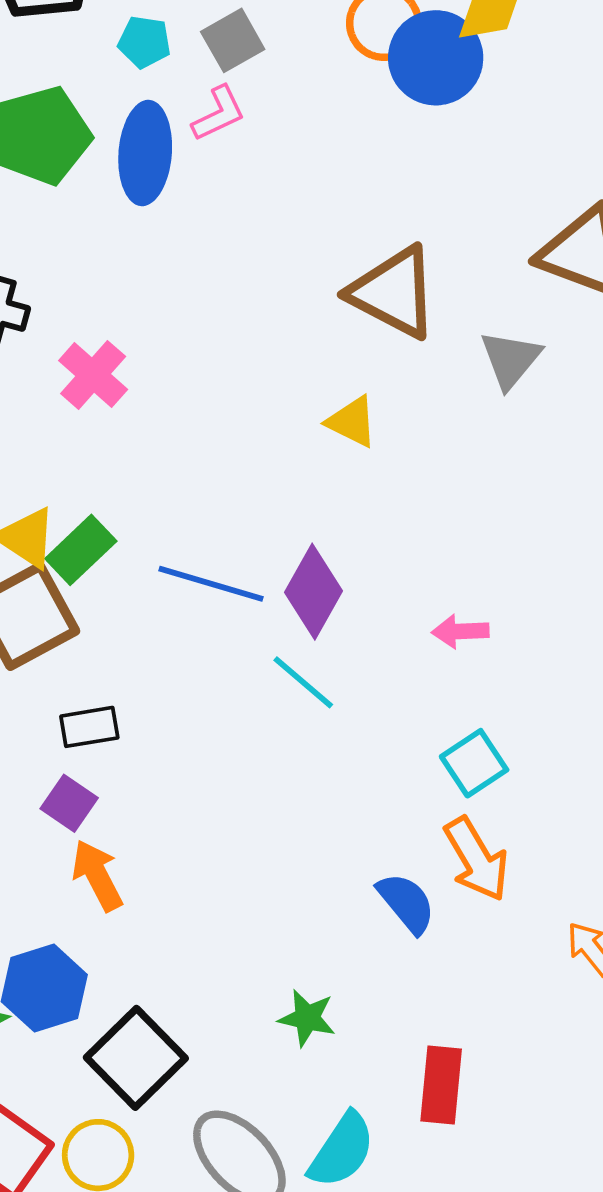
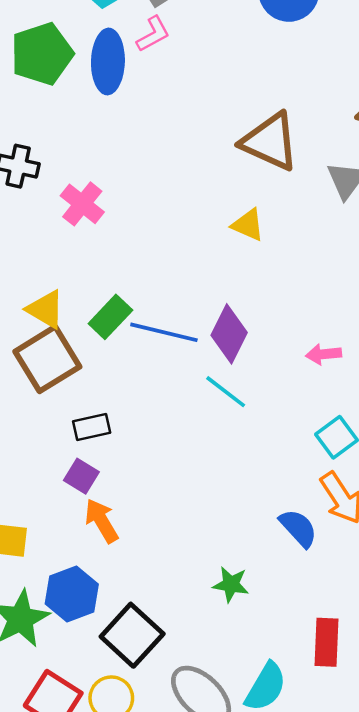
green rectangle: (81, 550) -> (110, 317), moved
green star: (307, 1018) -> (231, 584), moved

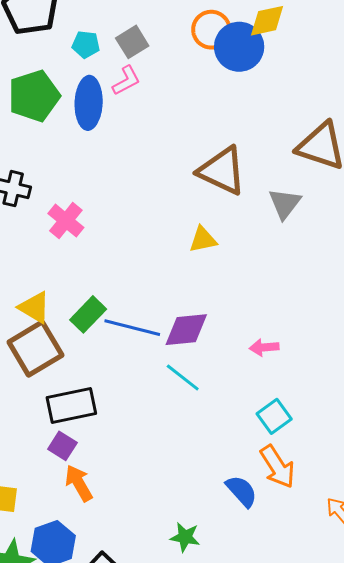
yellow triangle: (248, 225) -> (203, 240), turned -36
purple diamond: (229, 334) -> (186, 330), turned 57
black rectangle: (92, 427) -> (71, 405), size x1.6

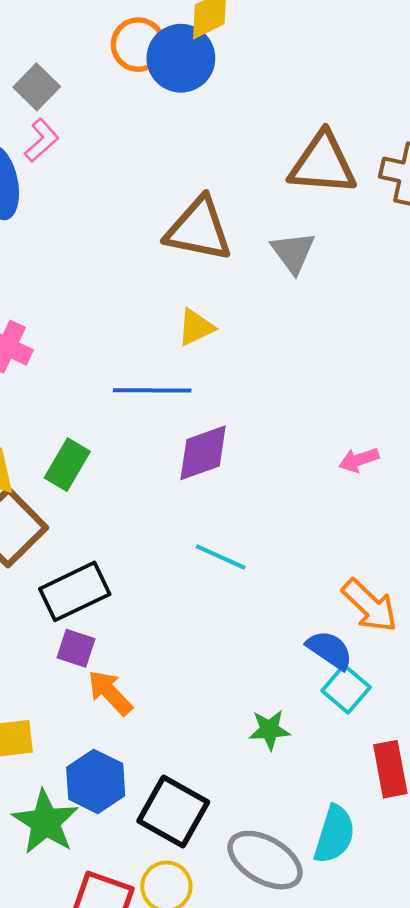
blue line: (132, 328) -> (152, 390), moved
pink arrow: (264, 347) -> (359, 460), moved
cyan line: (183, 378) -> (221, 557), moved
cyan square: (274, 416) -> (346, 689), moved

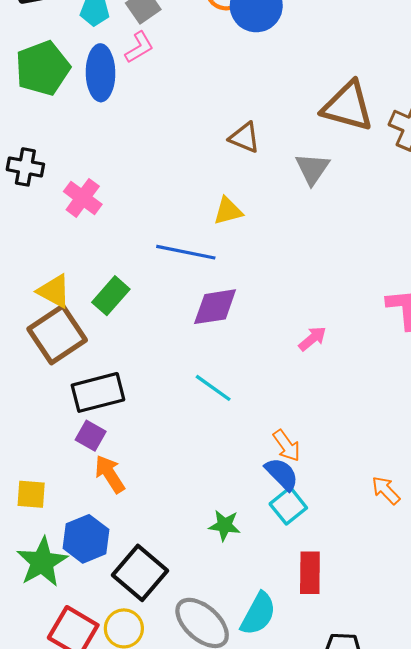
brown triangle: (199, 229) -> (245, 138), size x0.6
pink arrow: (359, 460) -> (312, 339), moved, turned 148
orange arrow: (370, 606) -> (287, 446), moved, size x0.7

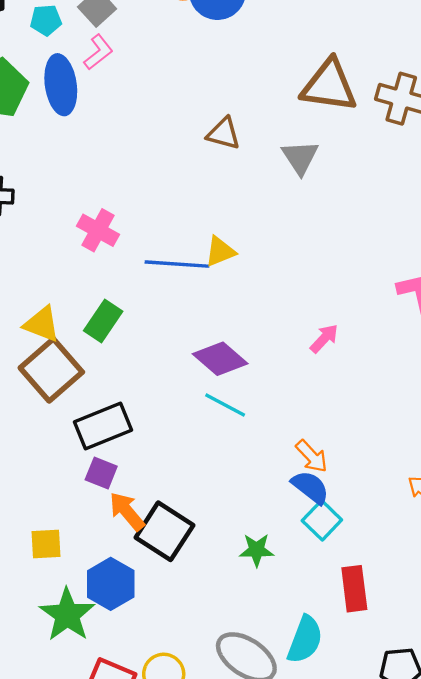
pink cross: (83, 198) -> (98, 230), moved
yellow triangle: (228, 211) -> (220, 251), moved
purple diamond: (215, 307) -> (220, 359), moved, turned 57
black square: (140, 573) -> (164, 531), moved

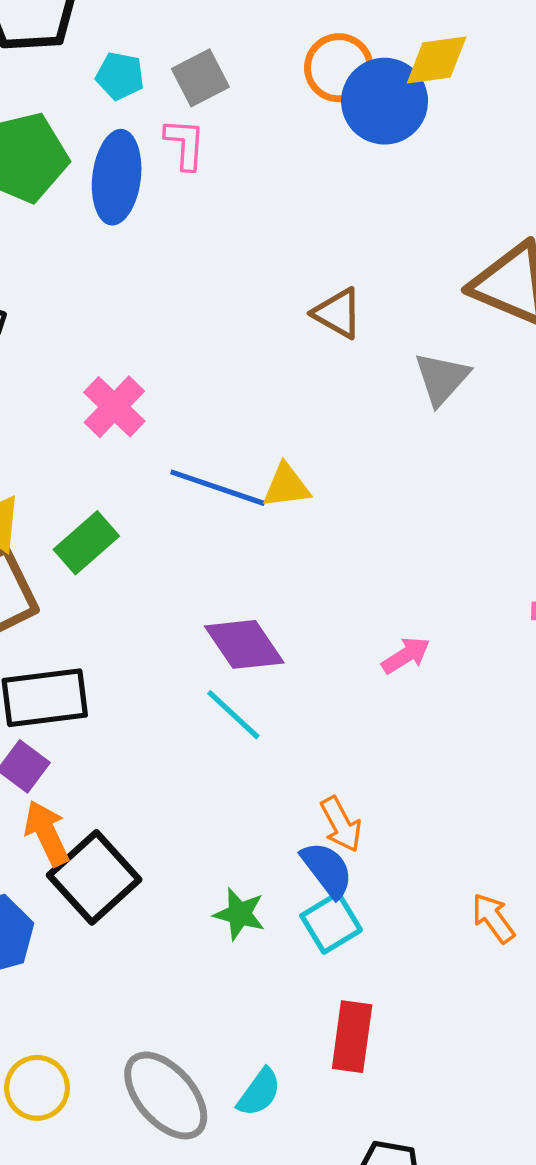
pink L-shape: (98, 52) -> (185, 144), turned -63
green star: (257, 550) -> (239, 914), moved
cyan semicircle: (305, 640) -> (259, 1092), size x0.7

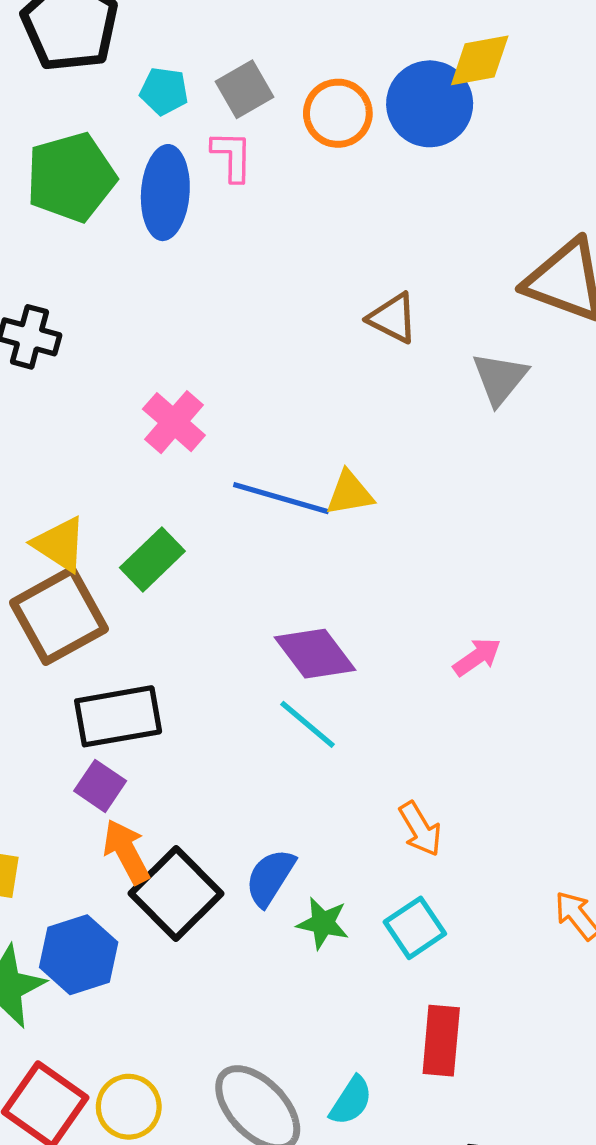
orange circle: (339, 68) -> (338, 113), moved
blue semicircle: (327, 870) -> (270, 877), moved, turned -108

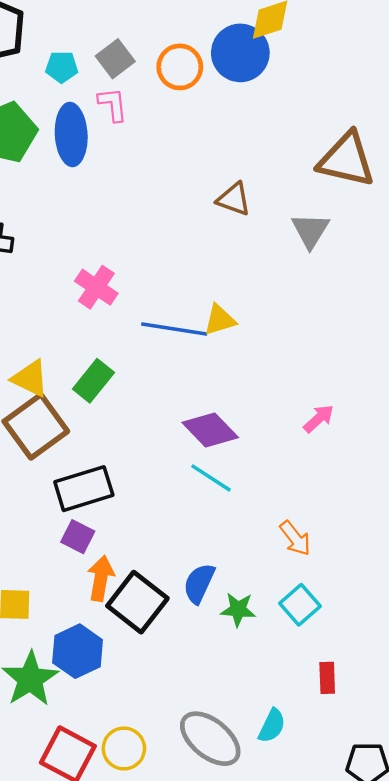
orange arrow: (126, 852) -> (101, 578), turned 45
red rectangle: (441, 1041) -> (327, 678), size x0.7

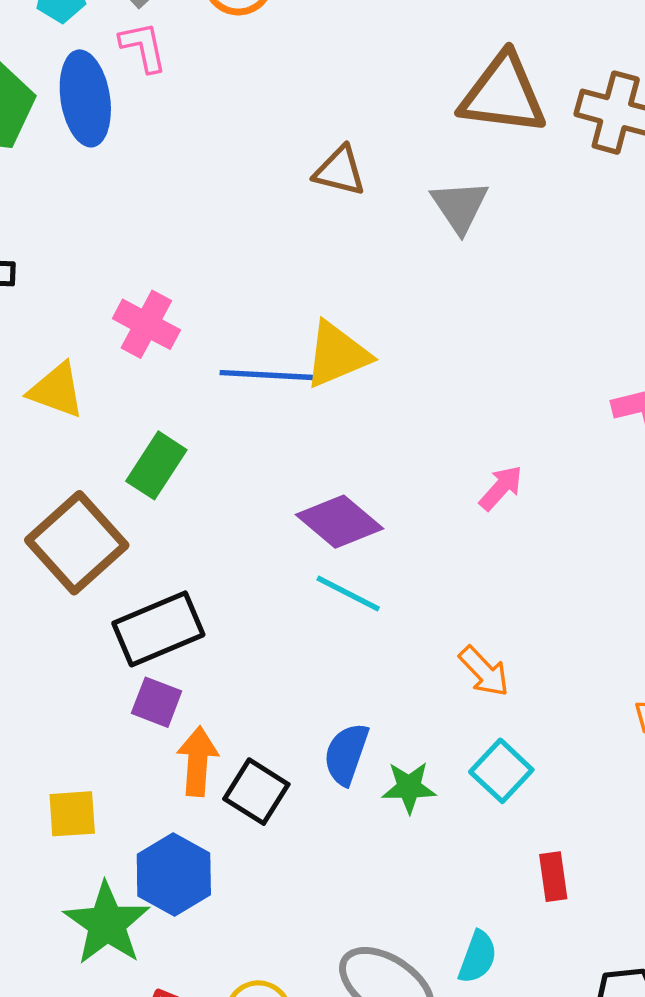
yellow triangle: (220, 320) -> (337, 355), size x1.4
yellow triangle: (30, 378) -> (57, 390), moved
black square: (137, 602) -> (256, 792), size x0.7

